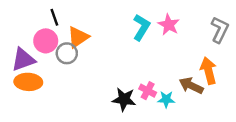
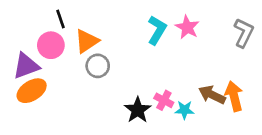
gray circle: (67, 53) -> (98, 66), moved
orange arrow: (209, 71) -> (234, 96), moved
orange ellipse: (28, 82) -> (32, 91), turned -35
black star: (124, 99) -> (138, 110), turned 30

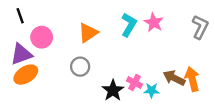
black line: (60, 19) -> (20, 16), moved
orange triangle: (87, 41) -> (88, 33), moved
gray circle: (98, 66) -> (80, 67), moved

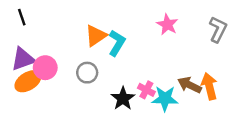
cyan L-shape: (129, 25) -> (117, 43), moved
pink circle: (42, 37) -> (45, 68), moved
cyan star: (151, 90) -> (165, 99), size x1.5

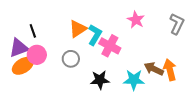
black line: (22, 17) -> (33, 31), moved
pink cross: (146, 90) -> (110, 46), moved, size x1.5
black star: (123, 99) -> (100, 80), turned 30

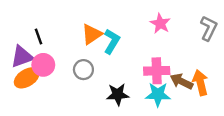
pink cross: (110, 46) -> (157, 71), moved, turned -30

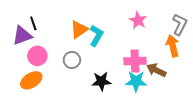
black line: (39, 37) -> (33, 23), moved
purple triangle: (22, 57) -> (22, 36), moved
orange ellipse: (27, 78) -> (31, 80), moved
orange arrow: (200, 83) -> (173, 46), moved

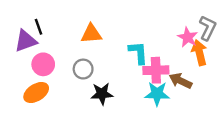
pink star: (138, 20) -> (188, 37), moved
orange triangle: (79, 29) -> (91, 34), turned 30
cyan L-shape: (96, 36) -> (138, 53), moved, turned -35
black star: (101, 81) -> (102, 94), moved

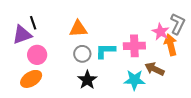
cyan L-shape: (138, 53) -> (105, 51), moved, turned -85
gray circle: (83, 69) -> (82, 54), moved
pink cross: (156, 70) -> (134, 46), moved
black star: (102, 94) -> (87, 80), turned -30

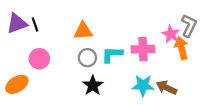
purple triangle: (22, 35) -> (17, 23), moved
brown arrow: (155, 69) -> (167, 88), moved
orange ellipse: (31, 79) -> (17, 84), moved

